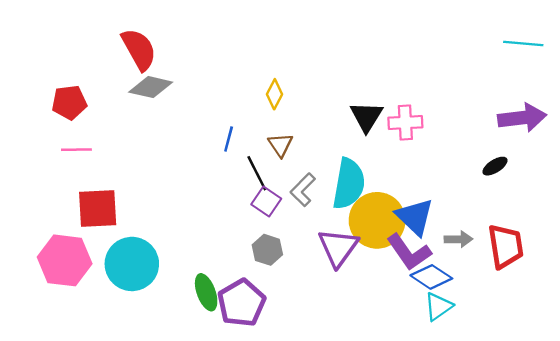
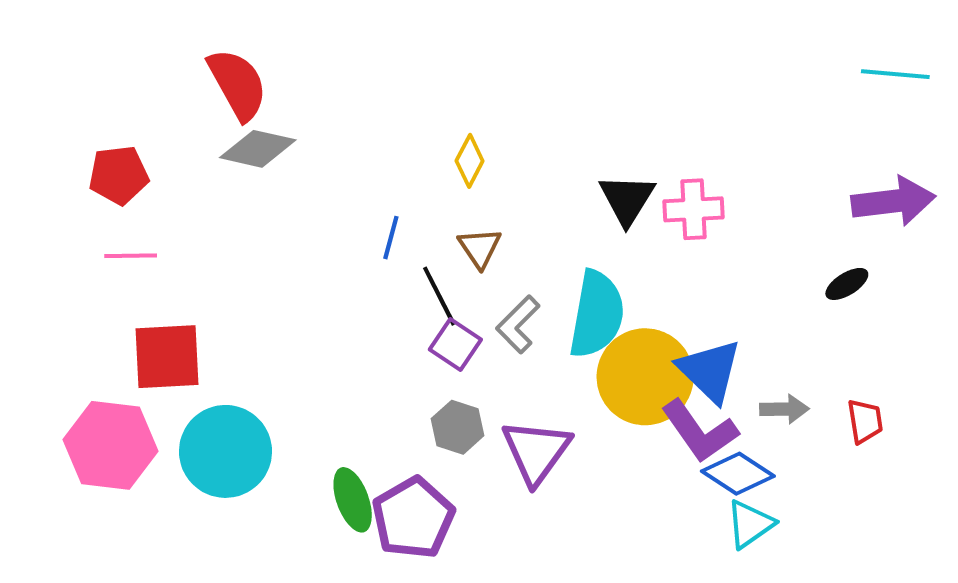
red trapezoid: (506, 246) -> (865, 421), size x0.6
purple triangle: (338, 247) -> (536, 451), moved

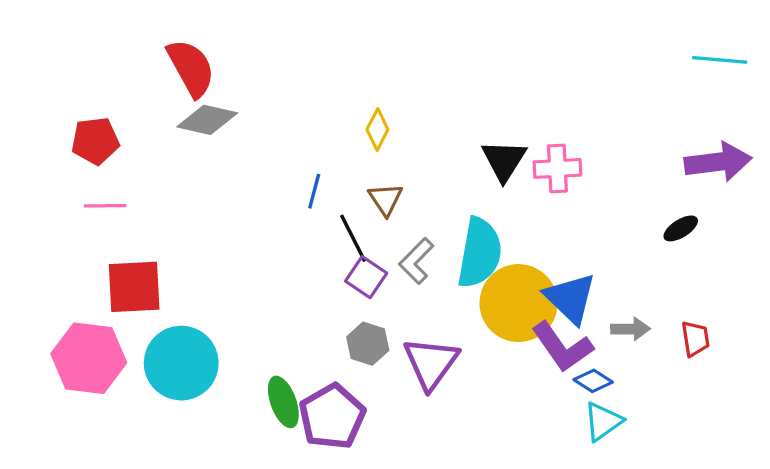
blue diamond: (738, 474) -> (593, 381), size x0.7

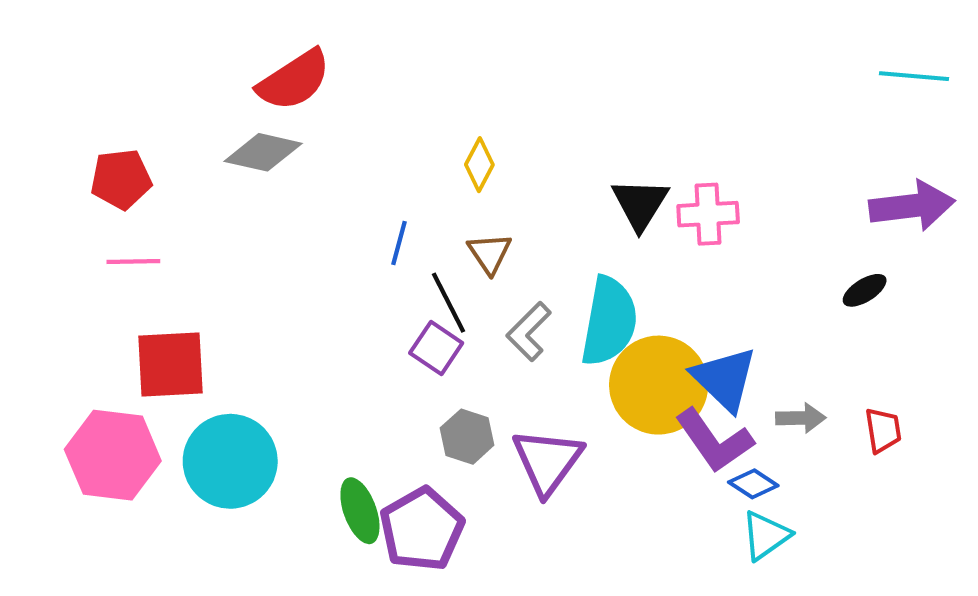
red semicircle: (191, 68) -> (294, 80), moved, turned 86
purple square: (366, 277) -> (436, 348), moved

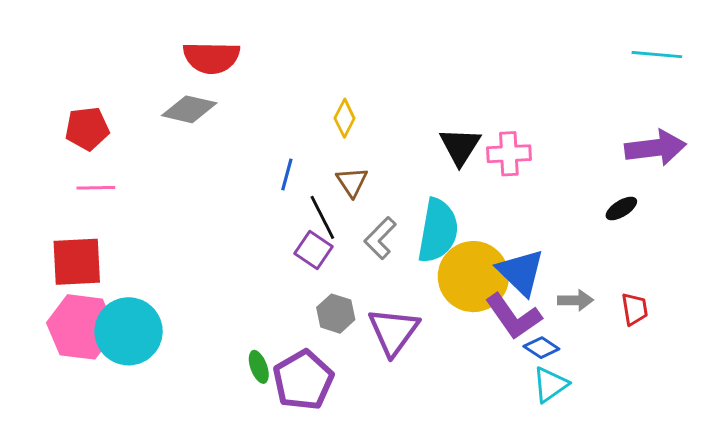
red semicircle: (294, 80) -> (211, 58), turned 34
red square: (170, 364) -> (77, 262), moved
cyan circle: (230, 461) -> (129, 331), moved
green ellipse: (360, 511) -> (259, 367), size x0.7

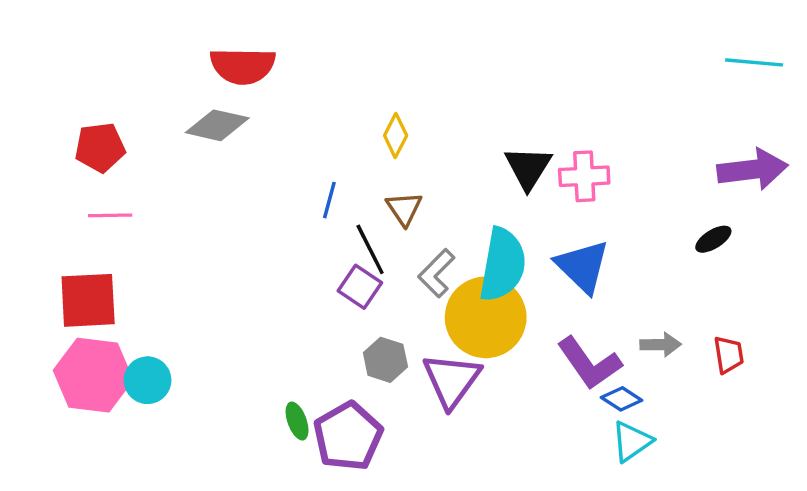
blue triangle: (521, 272) -> (582, 266), moved
yellow circle: (473, 277) -> (486, 317), moved
cyan circle: (129, 331) -> (147, 380), size x0.6

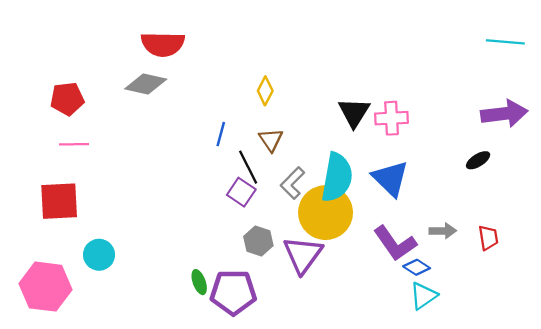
pink hexagon: (93, 375) -> (46, 287), moved
purple pentagon: (348, 436) -> (233, 292), turned 30

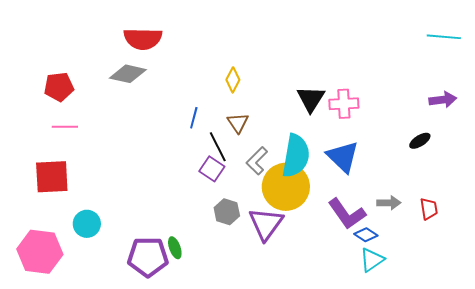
purple arrow: (504, 114) -> (443, 100), size x0.7
purple pentagon: (233, 292) -> (148, 257), moved

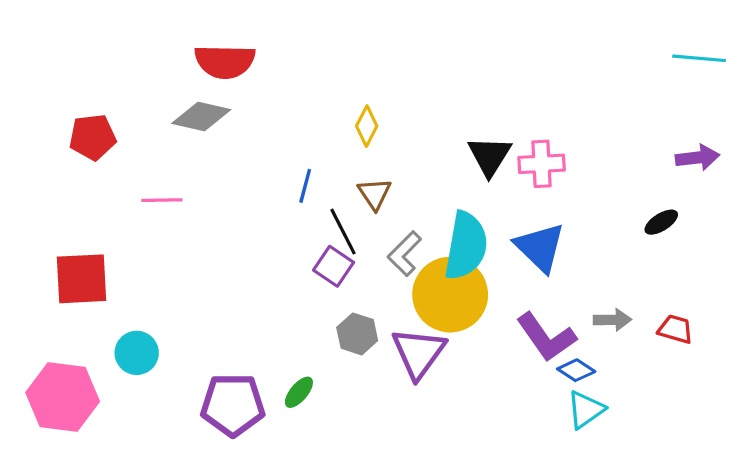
pink line: (65, 127) -> (162, 200), moved
red trapezoid: (429, 209) -> (675, 329), turned -65
green ellipse: (175, 248) -> (299, 392), moved, turned 60

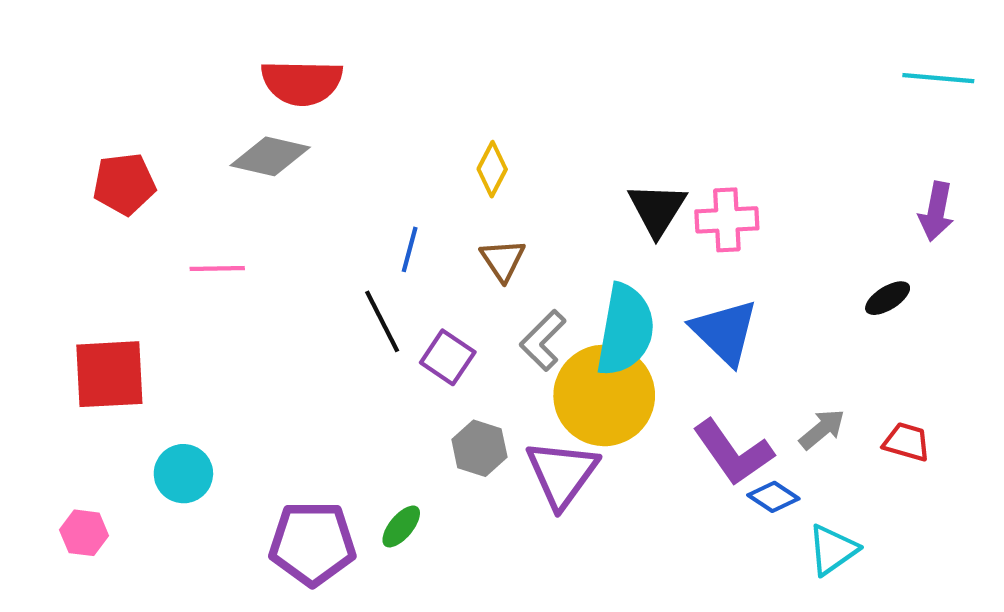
purple arrow: (697, 158) -> (936, 211), turned 108
black line: (343, 232) -> (382, 321), moved
gray arrow: (612, 320) -> (822, 429), turned -39
pink hexagon: (63, 397) -> (84, 533), size x0.5
cyan triangle: (586, 410) -> (833, 550), moved

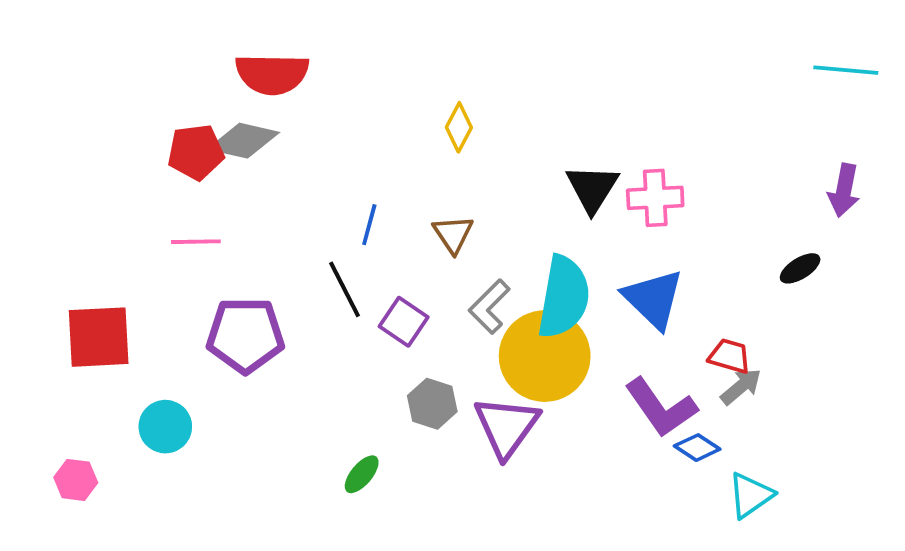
yellow diamond: (492, 169) -> (459, 127), moved
red pentagon: (124, 184) -> (196, 152), moved
red trapezoid: (907, 442) -> (730, 356), moved
purple pentagon: (312, 543) -> (245, 335), moved

